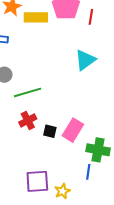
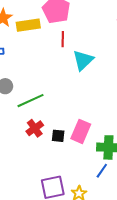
red line: (91, 17) -> (63, 39), moved
blue line: (88, 172) -> (102, 171), turned 35

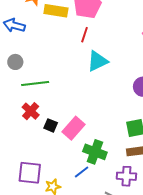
red cross: (35, 128) -> (31, 111), turned -30

